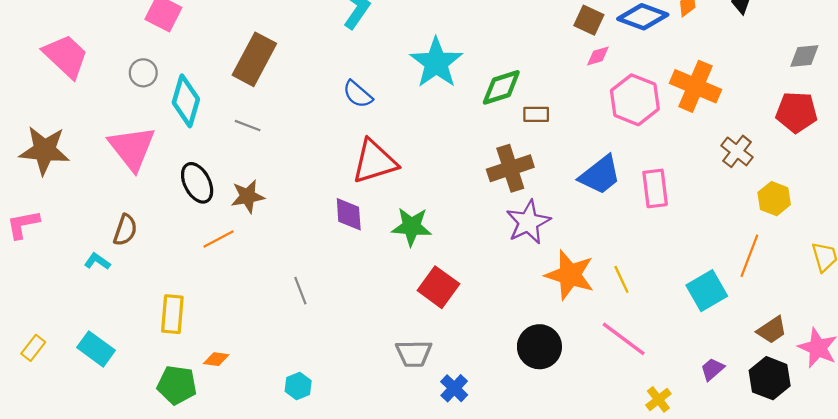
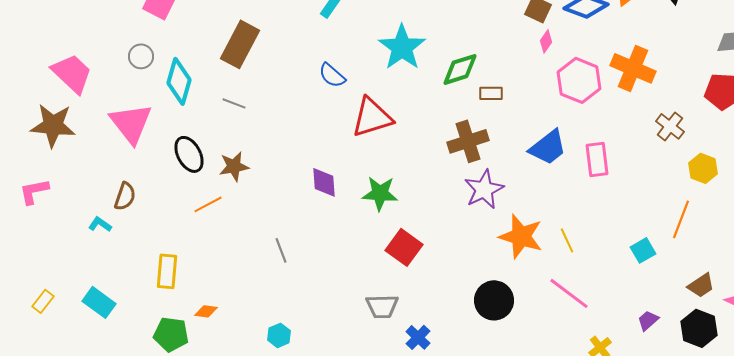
pink trapezoid: (66, 56) -> (72, 73), moved
pink diamond: (598, 56) -> (546, 41), turned -40
red triangle: (374, 162) -> (372, 117), moved
cyan square: (707, 291) -> (643, 250), size x0.7

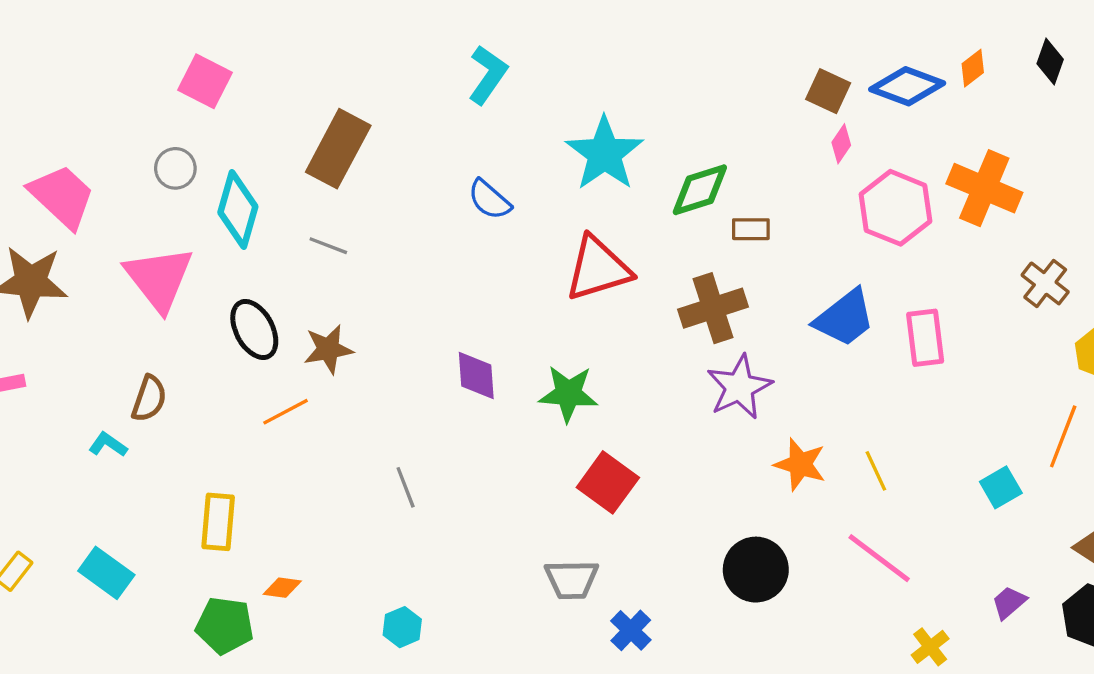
red triangle: (372, 117) -> (598, 269), moved
orange star: (521, 236) -> (800, 464), size x0.7

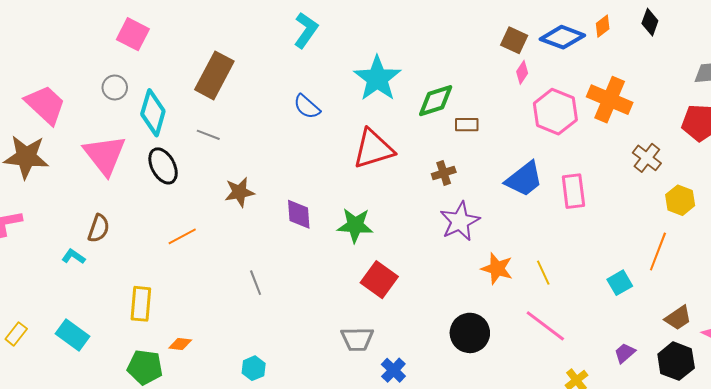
brown cross: (713, 308) -> (444, 173), size x0.6
black ellipse: (254, 330) -> (163, 166), moved
brown star: (328, 349) -> (239, 192), moved

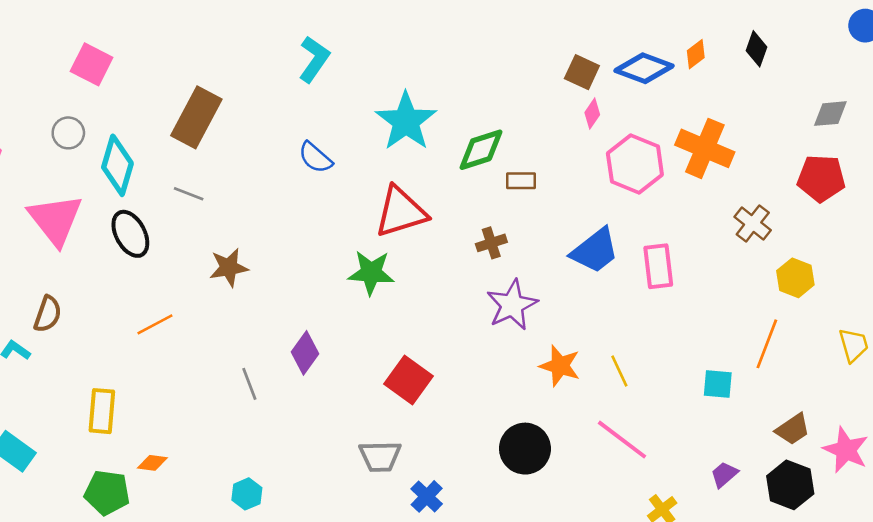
purple diamond: (299, 214) -> (305, 353), moved, turned 40
green star: (355, 225) -> (371, 273), moved
cyan square: (620, 283) -> (718, 384), turned 35

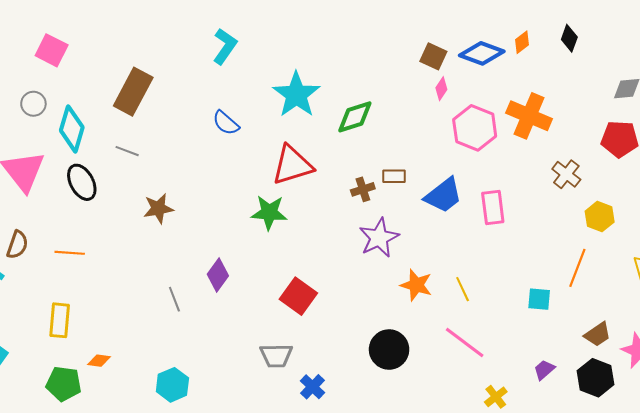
brown rectangle: (521, 181) -> (394, 176), moved
orange line: (155, 324) -> (70, 253), moved, turned 32
cyan hexagon: (247, 494) -> (172, 385), size x1.4

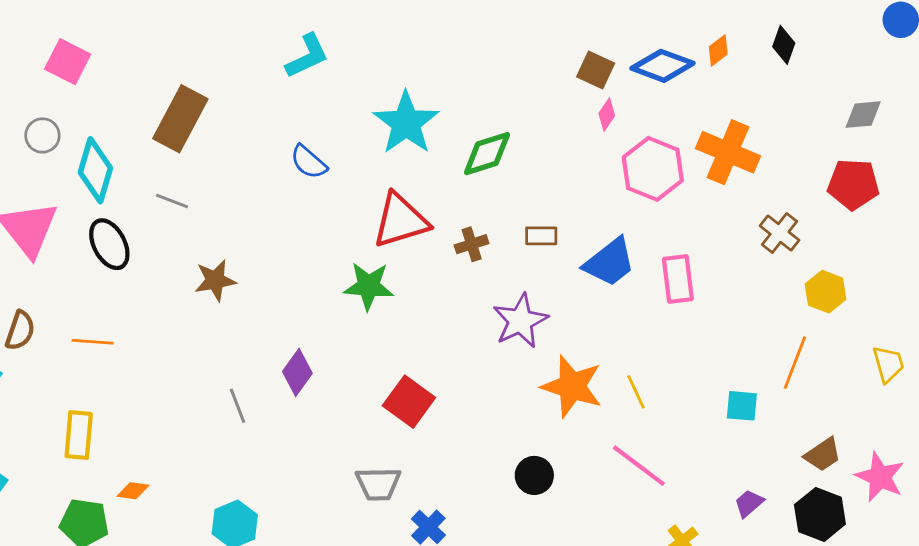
cyan L-shape: (225, 46) -> (307, 56), turned 30
brown cross: (363, 189) -> (472, 244), moved
orange star: (416, 285) -> (572, 386), size x1.4
black circle: (389, 350) -> (534, 475), size x0.7

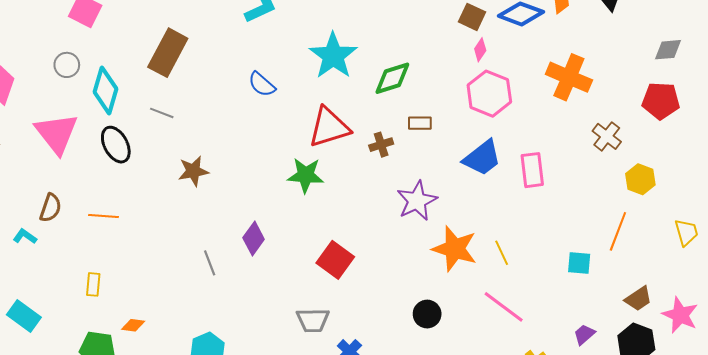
pink hexagon: (653, 169) -> (489, 94), moved
brown rectangle: (541, 236) -> (420, 123), moved
yellow rectangle: (79, 435) -> (93, 284), size x0.7

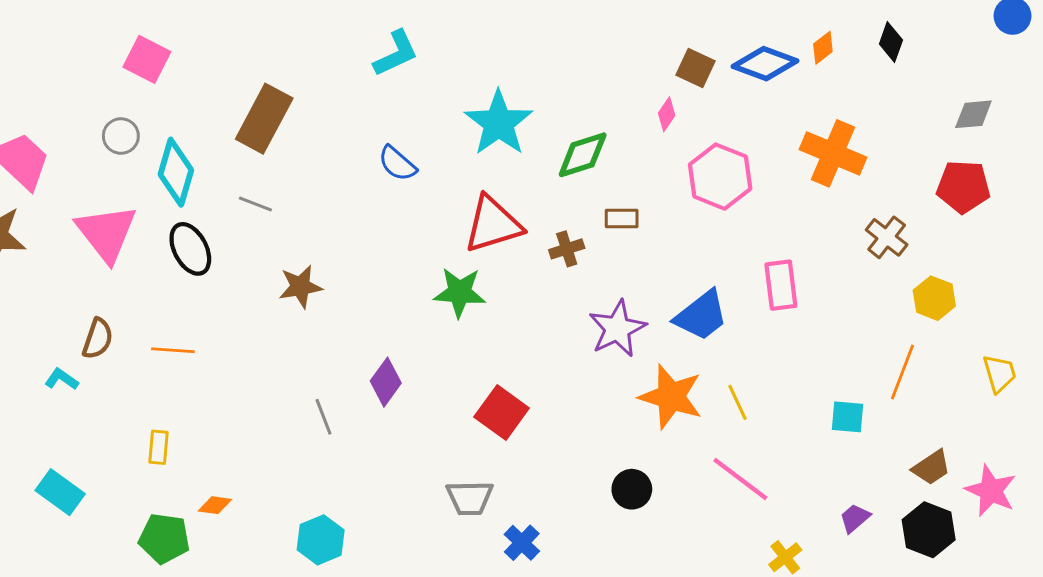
pink diamond: (480, 50) -> (667, 114), moved
blue trapezoid: (482, 158) -> (701, 316), moved

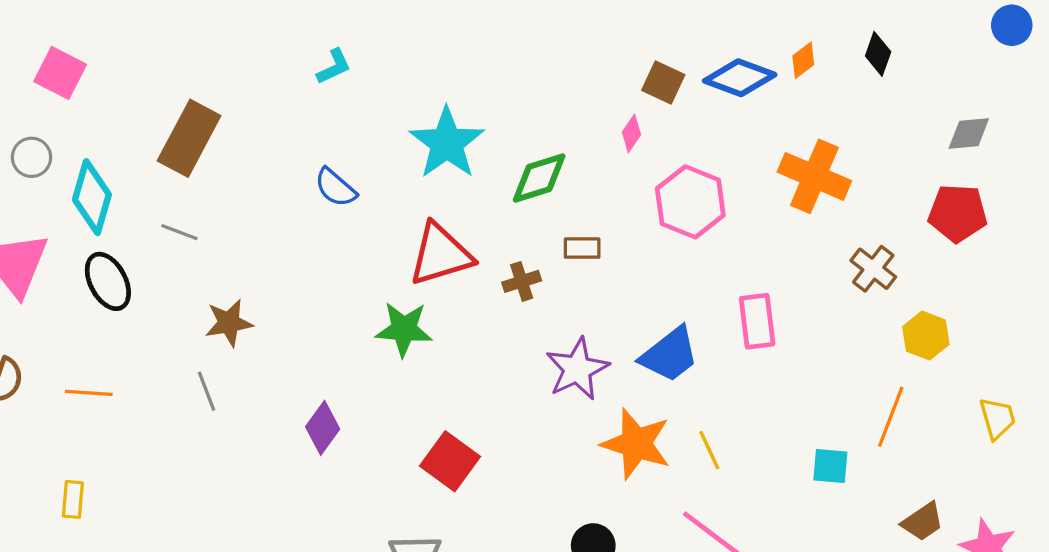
cyan L-shape: (396, 54) -> (334, 67), size x0.7
gray line: (324, 417) -> (207, 391), moved

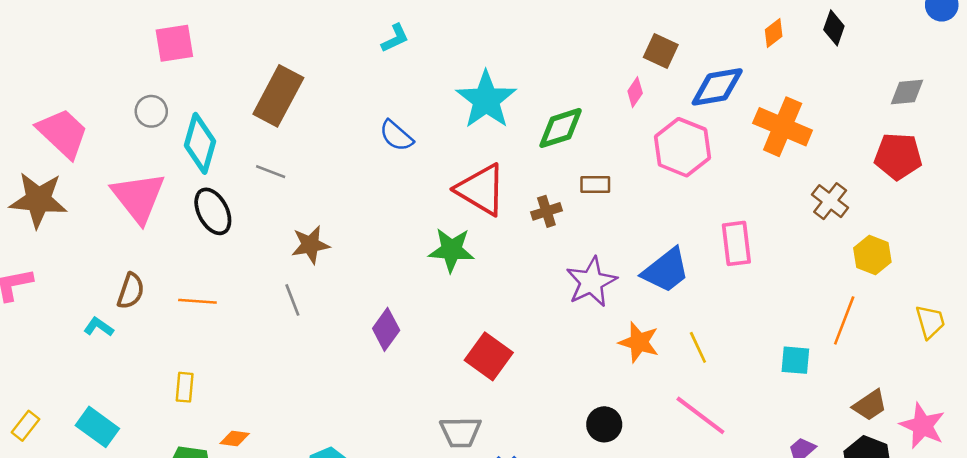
pink square: (60, 73) -> (174, 43), turned -36
blue diamond: (740, 78) -> (717, 87), moved, turned -30
red triangle: (440, 254) -> (481, 190), turned 48
orange star: (636, 444) -> (639, 342), size x0.7

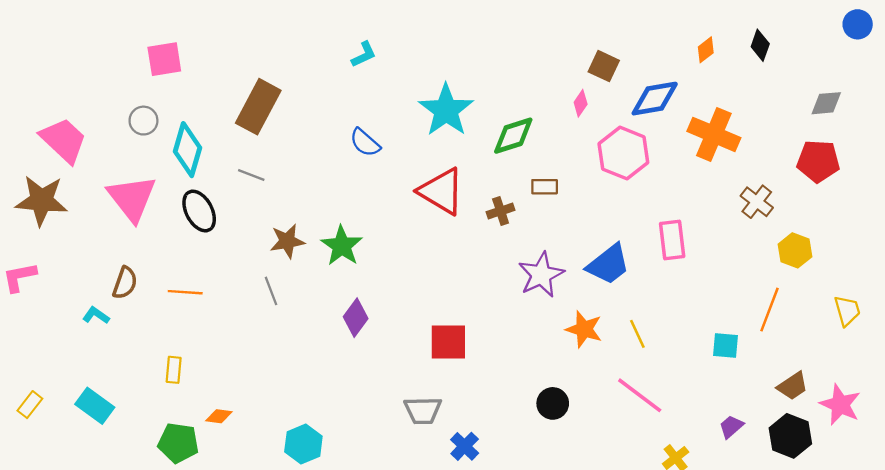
green star: (452, 250) -> (342, 246), moved, turned 30
red square: (489, 356) -> (448, 342), turned -36

